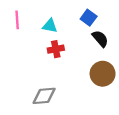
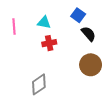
pink line: (17, 20) -> (14, 27), moved
gray diamond: (44, 96) -> (39, 84), turned -30

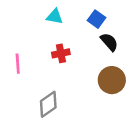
cyan triangle: (44, 22) -> (55, 17), moved
pink line: (14, 27) -> (18, 64), moved

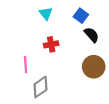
cyan triangle: (55, 17) -> (46, 14), turned 40
pink line: (18, 64) -> (26, 65), moved

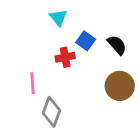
blue square: (81, 16) -> (86, 41), moved
gray diamond: (40, 87) -> (51, 112), turned -35

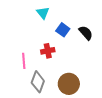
red cross: (65, 57) -> (48, 51), moved
brown circle: (120, 86) -> (69, 84), moved

